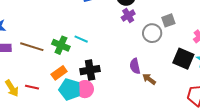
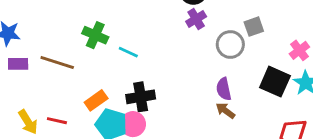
green cross: (61, 45) -> (95, 35), moved
purple semicircle: (135, 66) -> (224, 89), moved

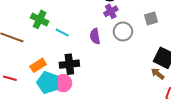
gray circle: (230, 44) -> (123, 31), moved
purple semicircle: (224, 89) -> (95, 36), moved
brown arrow: (225, 111) -> (158, 74), moved

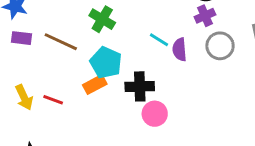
cyan line: (62, 32) -> (159, 40), moved
cyan pentagon: (48, 83) -> (106, 63), moved
pink circle: (63, 83) -> (155, 114), moved

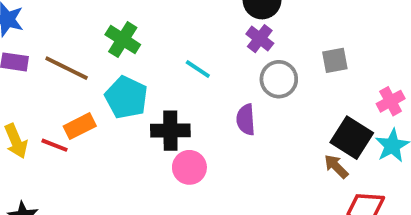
purple cross: (205, 16) -> (260, 39), turned -30
purple semicircle: (180, 50) -> (246, 120), moved
orange rectangle: (95, 84) -> (80, 126), moved

